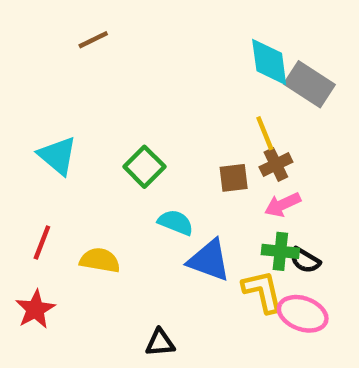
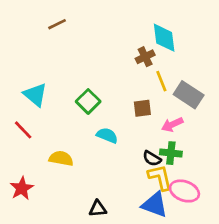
gray rectangle: (309, 84) -> (189, 95), moved
brown cross: (276, 164) -> (145, 57), moved
red line: (42, 242) -> (23, 130), moved, turned -65
blue triangle: (209, 260) -> (155, 205), moved
black semicircle: (305, 260) -> (152, 158), moved

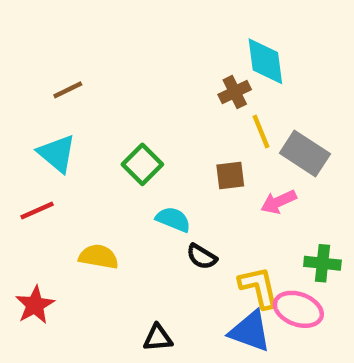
brown line: (57, 24) -> (68, 90), moved
red line: (23, 130) -> (37, 211), turned -70
green cross: (171, 153) -> (322, 263), moved
black semicircle: (152, 158) -> (202, 257), moved

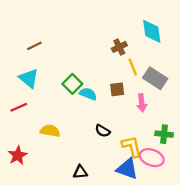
cyan diamond: (265, 61) -> (152, 31), moved
pink arrow: (279, 202) -> (142, 103), turned -72
cyan semicircle: (173, 219) -> (88, 94), moved

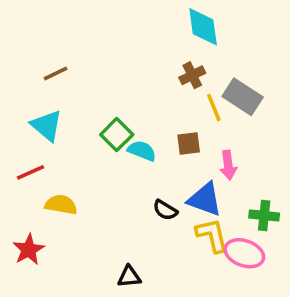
cyan diamond: (152, 31) -> (203, 27), moved
gray rectangle: (155, 78) -> (243, 97), moved
yellow semicircle: (50, 131) -> (61, 205), moved
blue triangle: (127, 169) -> (205, 199), moved

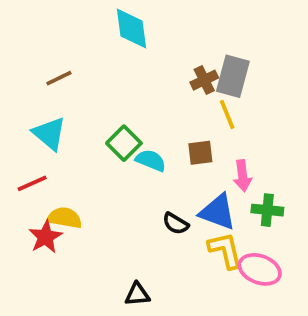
cyan diamond: (203, 27) -> (132, 28), moved
gray rectangle: (243, 97) -> (233, 76), moved, turned 72
green cross: (264, 215) -> (267, 210), moved
red star: (29, 250) -> (46, 237), moved

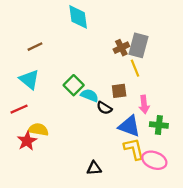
black semicircle: (176, 223) -> (104, 108), moved
black triangle: (137, 294) -> (94, 168), moved

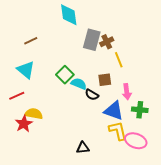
gray rectangle: (138, 45) -> (92, 40), moved

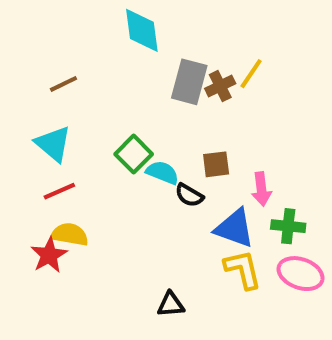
yellow line: (119, 60) -> (251, 74), moved, turned 56
red line: (17, 96) -> (59, 191), moved
pink ellipse: (136, 141) -> (301, 274), moved

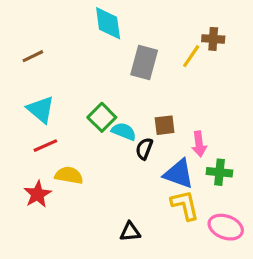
brown line: (64, 84) -> (33, 56), moved
brown cross: (220, 86) -> (213, 39), moved, turned 30
black semicircle: (189, 195) -> (144, 149), turned 80
yellow semicircle: (70, 234) -> (69, 175), moved
pink ellipse: (301, 274) -> (226, 227), moved

